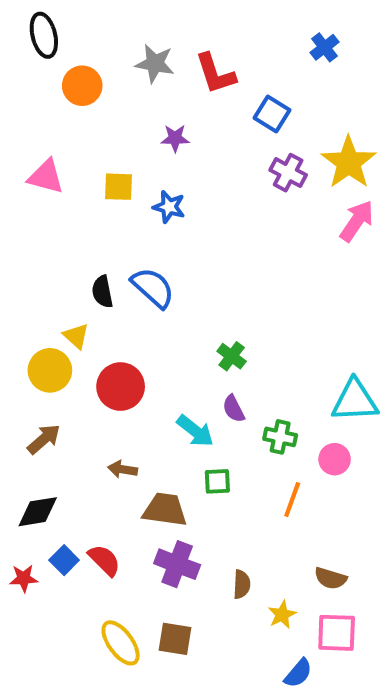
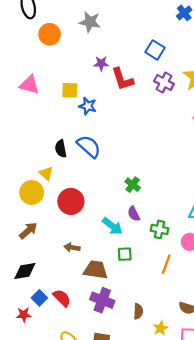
red L-shape: (215, 74) -> (122, 79), moved
blue star: (169, 207) -> (88, 106), moved
red star: (24, 578) -> (24, 315), moved

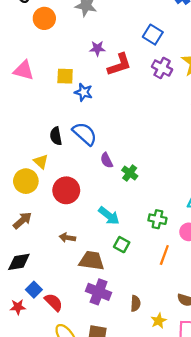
red L-shape: (122, 79) -> (119, 65), turned -90
purple semicircle: (134, 214) -> (107, 160), moved
green square: (125, 254) -> (122, 245), turned 32
red semicircle: (62, 298) -> (54, 302), moved

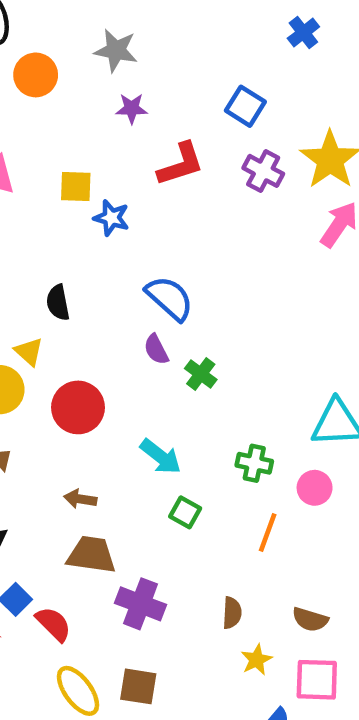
purple star: (97, 48) -> (132, 108), moved
blue semicircle: (85, 134) -> (170, 298), moved
brown trapezoid: (92, 261) -> (91, 555), moved
brown semicircle: (135, 303) -> (232, 613), moved

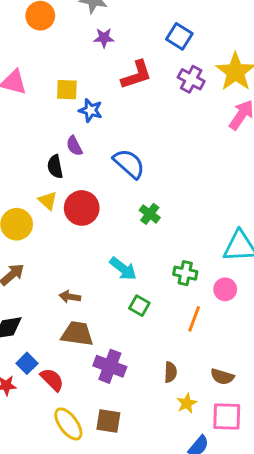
purple semicircle: (156, 349) -> (74, 146), moved
yellow triangle: (29, 352) -> (48, 201), moved
red circle: (78, 407) -> (82, 208), moved

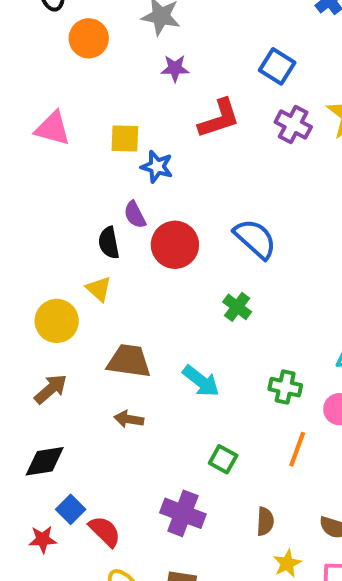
blue semicircle: (129, 164) -> (255, 239), moved
red circle: (82, 208) -> (175, 245), moved
green square: (139, 306) -> (223, 459), moved
brown trapezoid: (77, 334) -> (129, 361), moved

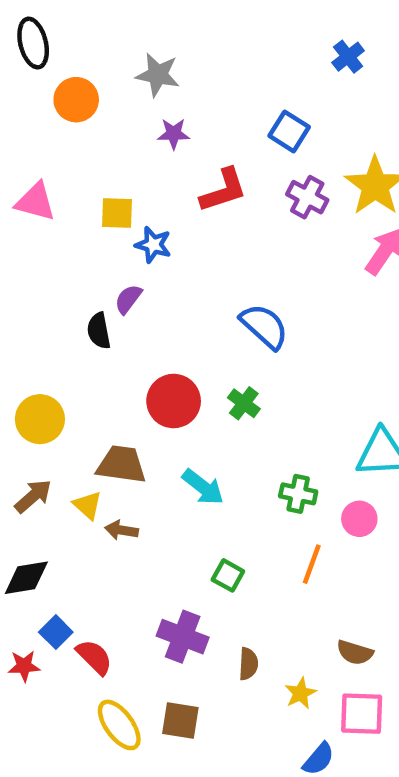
purple semicircle: (135, 215) -> (128, 299), turned 64
red circle: (175, 245) -> (174, 401), moved
yellow triangle: (99, 289) -> (87, 505), moved
brown semicircle: (265, 521) -> (248, 664), moved

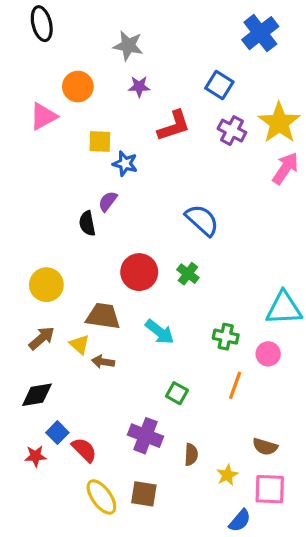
blue cross: (348, 57) -> (260, 33), size x1.6
orange circle: (76, 100) -> (78, 87), moved
pink triangle: (35, 202) -> (43, 116), moved, turned -44

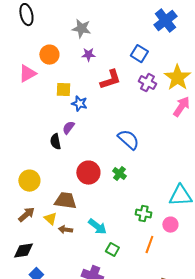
cyan arrow: (160, 332) -> (97, 227), moved

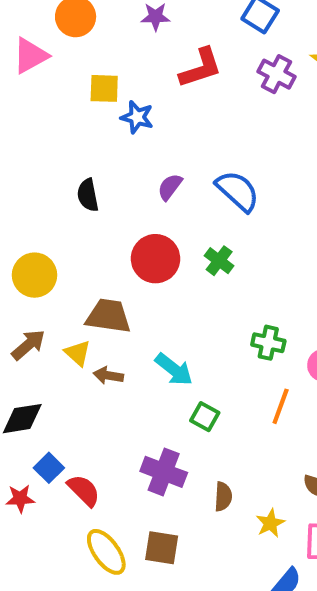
purple semicircle: (68, 128) -> (170, 187), moved

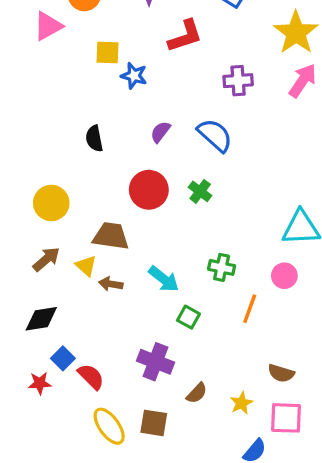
purple cross: (276, 74) -> (238, 81), moved, turned -32
green cross: (268, 343) -> (222, 267), moved
brown semicircle: (223, 497) -> (197, 393), moved, turned 40

